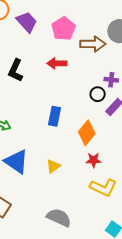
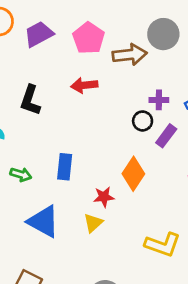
purple trapezoid: (27, 22) -> (39, 34), turned -70
blue rectangle: (55, 116) -> (65, 167), moved
red star: (94, 160) -> (104, 197), moved

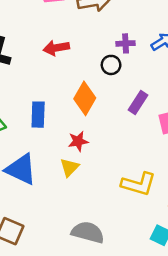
red arrow: (84, 85) -> (56, 48), moved
purple rectangle: (166, 136) -> (138, 102), moved
orange diamond: (133, 174) -> (85, 98), moved

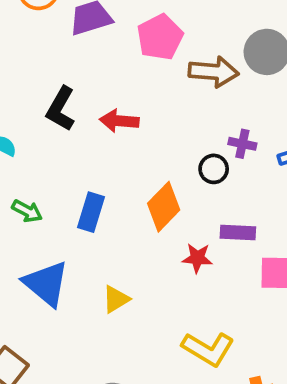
red arrow: (56, 48) -> (119, 121), moved
purple rectangle: (138, 102) -> (238, 233), turned 45
red star: (78, 141) -> (197, 258), moved

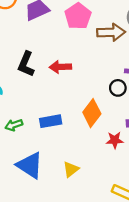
green arrow: (27, 211) -> (14, 125), turned 140
blue rectangle: (91, 212) -> (51, 121), turned 70

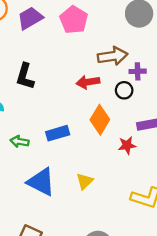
brown arrow: (111, 32) -> (113, 56), moved
red arrow: (60, 67) -> (88, 82), moved
green arrow: (14, 125) -> (20, 142), turned 35

